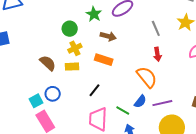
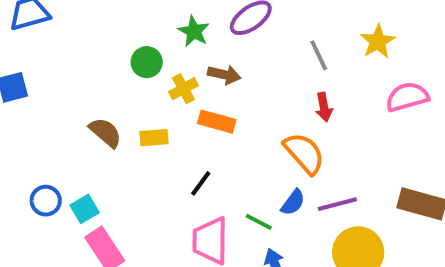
yellow cross: (75, 48) -> (183, 89), moved
blue circle: (53, 94) -> (46, 201), moved

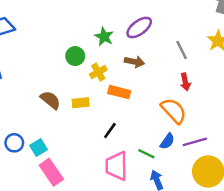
brown arrow: (224, 75) -> (134, 62), moved

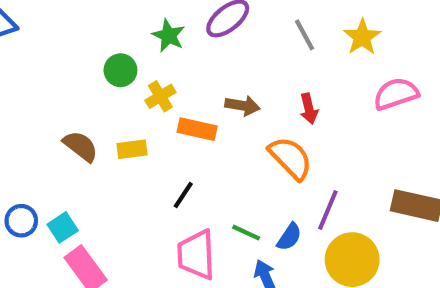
gray line: (182, 50) -> (304, 35), moved
brown arrow: (134, 62) -> (243, 106), moved
blue semicircle: (167, 141) -> (289, 237), moved
purple line: (195, 142) -> (328, 210), turned -50

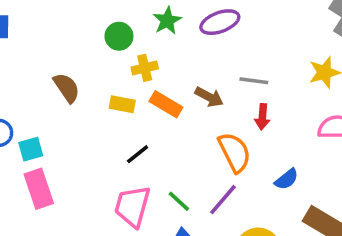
gray line: (304, 35) -> (254, 81), moved, turned -72
yellow rectangle: (132, 149) -> (122, 104), moved
purple line: (328, 210) -> (223, 200), moved
blue semicircle: (289, 237) -> (287, 179), moved

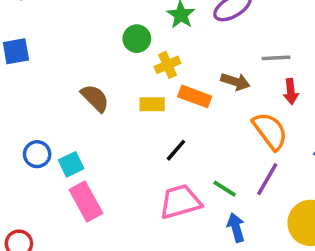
pink trapezoid: (132, 206) -> (180, 202), turned 69

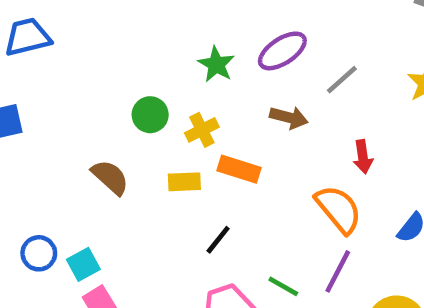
green circle: (137, 39) -> (150, 115), moved
gray line: (276, 58) -> (342, 80), moved, turned -36
brown arrow: (235, 82) -> (289, 118), moved

